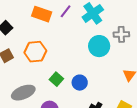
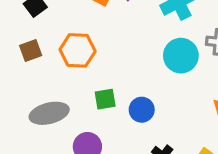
green square: (56, 79) -> (105, 99), turned 32

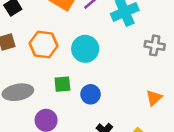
cyan circle: (181, 56) -> (85, 49), moved

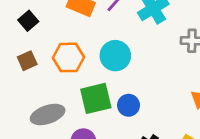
green square: (62, 84) -> (96, 98), size x1.6

